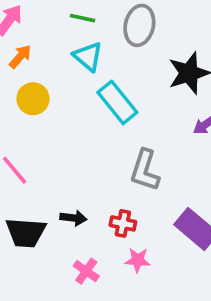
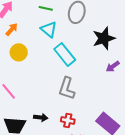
gray L-shape: (145, 170) -> (67, 88), moved

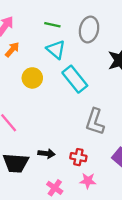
yellow circle: (19, 52) -> (32, 78), moved
gray L-shape: (67, 88) -> (95, 122), moved

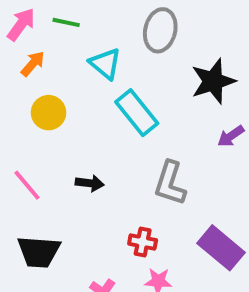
green line: (52, 25) -> (66, 22), moved
yellow circle: (32, 78) -> (49, 113), moved
black arrow: (46, 154) -> (90, 183), moved

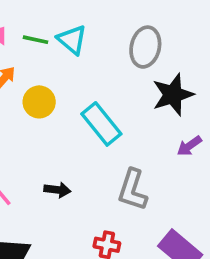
gray ellipse: (160, 30) -> (145, 47), moved
cyan triangle: (105, 64) -> (72, 40), moved
yellow circle: (49, 113) -> (39, 102), moved

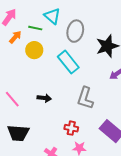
green line: (35, 40) -> (35, 28), moved
gray ellipse: (145, 47) -> (75, 31), moved

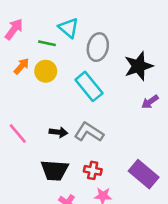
orange arrow: (15, 37) -> (22, 66), moved
gray L-shape: (85, 98) -> (89, 132), moved, turned 105
black trapezoid: (18, 133) -> (55, 170), moved

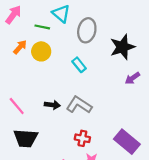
cyan rectangle: (89, 86) -> (79, 65), size x0.6
black trapezoid: (55, 170) -> (26, 138), moved

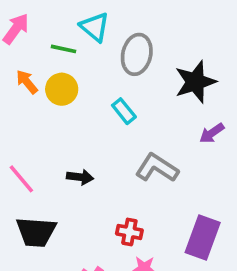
orange arrow: (20, 47) -> (27, 82), turned -80
gray L-shape: (79, 105) -> (157, 168), moved
purple rectangle: (127, 142) -> (203, 237), turned 70

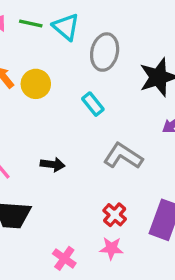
green line: (64, 49) -> (31, 24), moved
red cross: (129, 232) -> (115, 215), moved, turned 30

